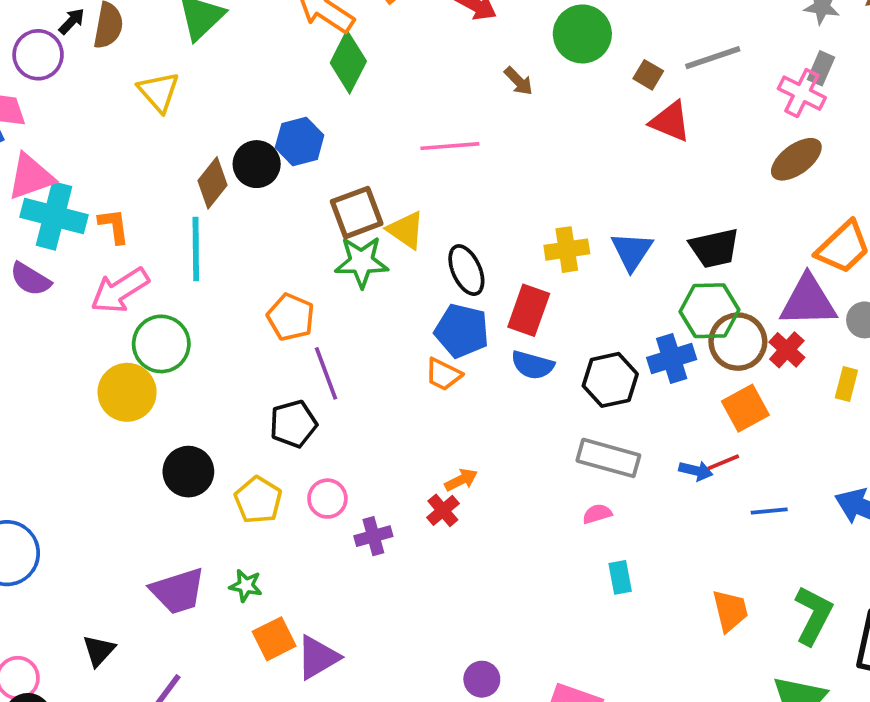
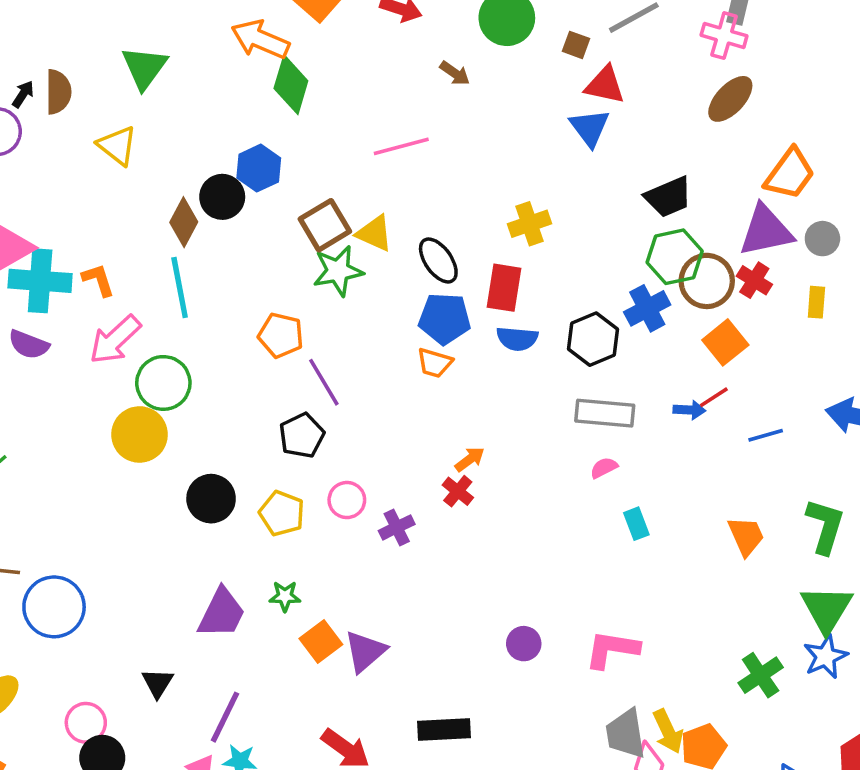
blue triangle: (632, 251) -> (590, 128), moved
purple trapezoid: (178, 591) -> (222, 613), turned -36

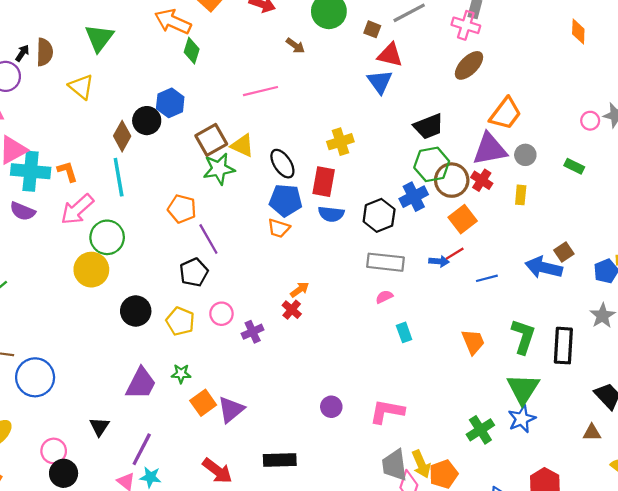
green diamond: (291, 85) -> (192, 51), size x0.7

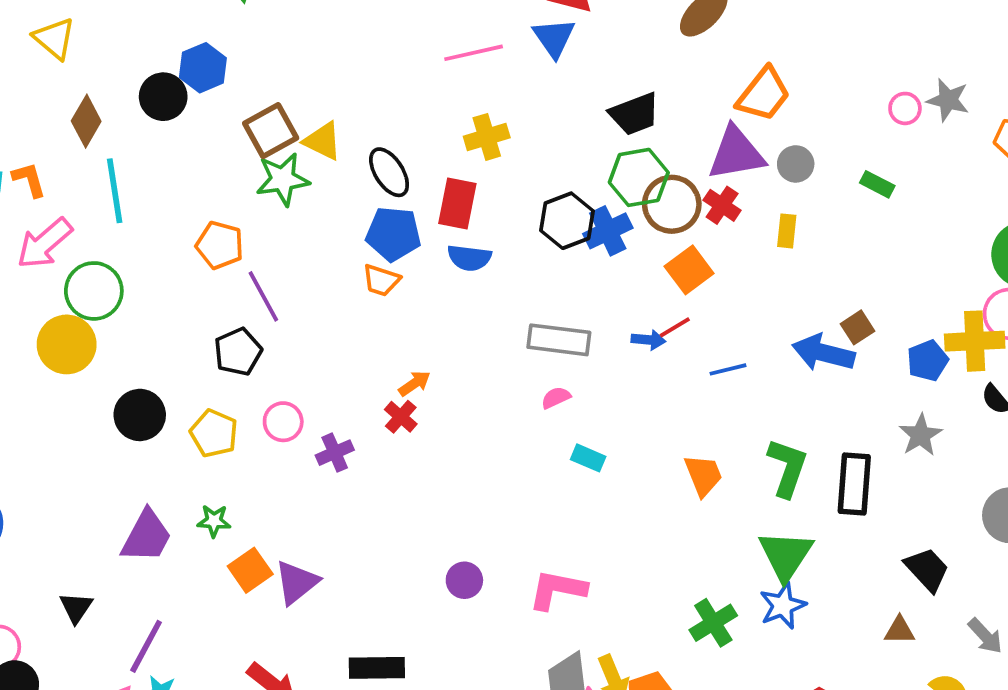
pink line: (261, 91) -> (474, 53), moved
brown diamond: (122, 136) -> (86, 121), moved
black hexagon: (379, 215) -> (567, 221), moved
cyan rectangle: (404, 332) -> (588, 458), turned -48

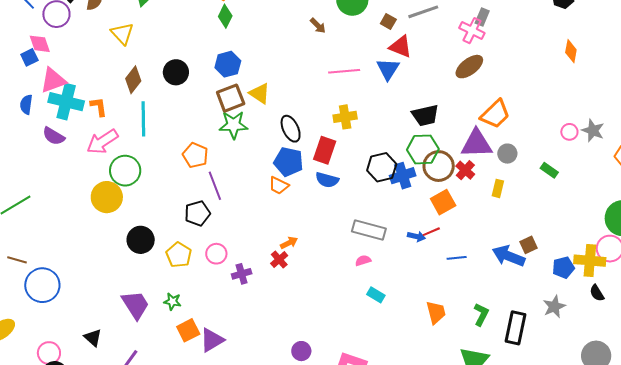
blue hexagon: (203, 68) -> (228, 64), moved
yellow triangle: (323, 141) -> (260, 93), moved
green L-shape: (787, 468) -> (481, 314), size x0.7
purple trapezoid: (147, 536) -> (135, 305), turned -68
black triangle: (76, 608) -> (93, 338), turned -30

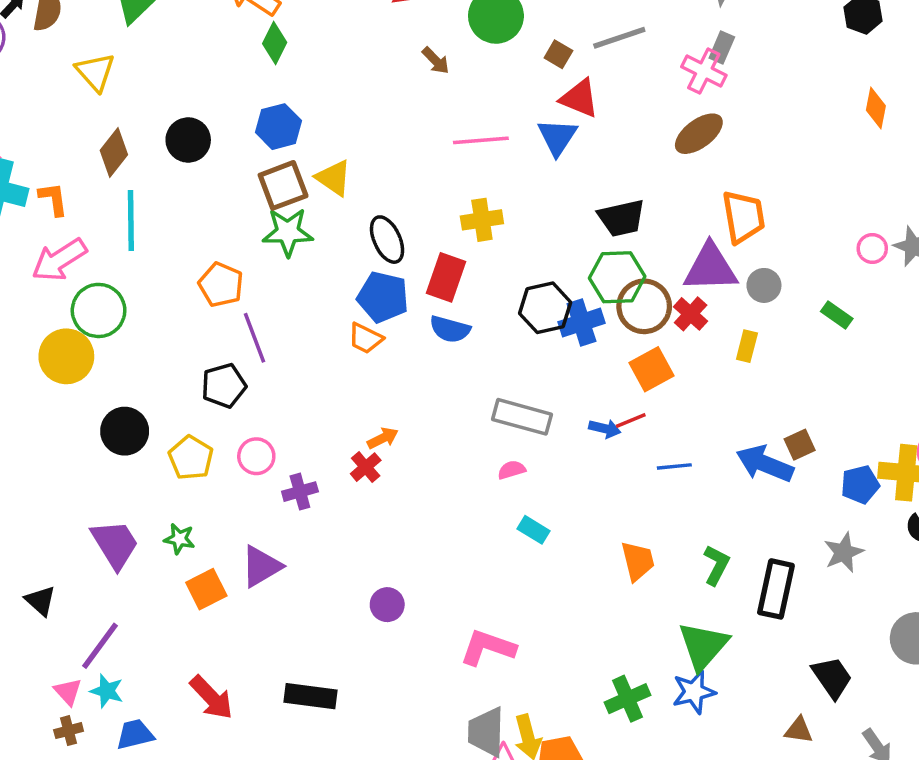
orange trapezoid: (495, 114) -> (743, 217), turned -56
purple triangle: (212, 340) -> (261, 566), moved
purple circle: (301, 351) -> (387, 605), moved

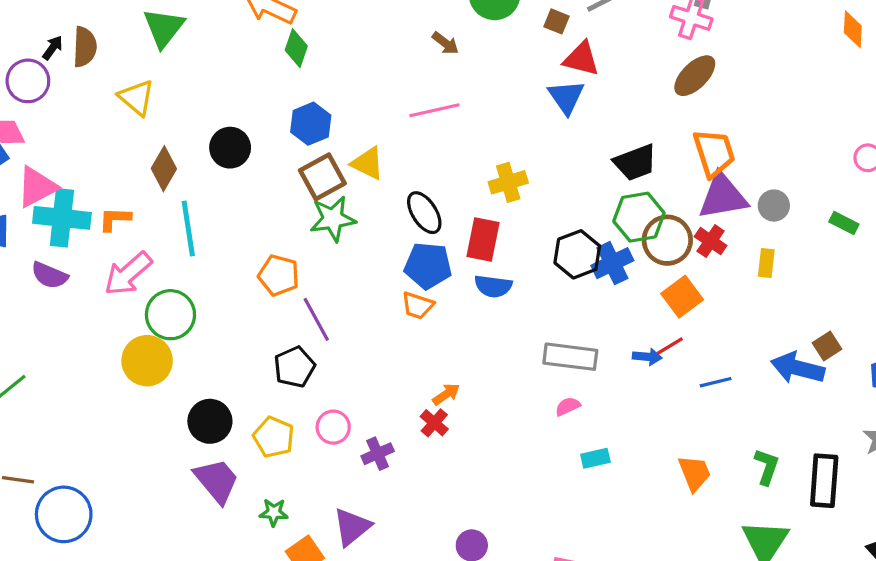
pink line: (481, 140) -> (434, 110), moved
orange L-shape: (53, 199) -> (115, 219), turned -72
orange trapezoid: (743, 217) -> (714, 153), moved
cyan rectangle: (533, 530) -> (595, 458), turned -36
purple trapezoid: (115, 544) -> (217, 481), moved

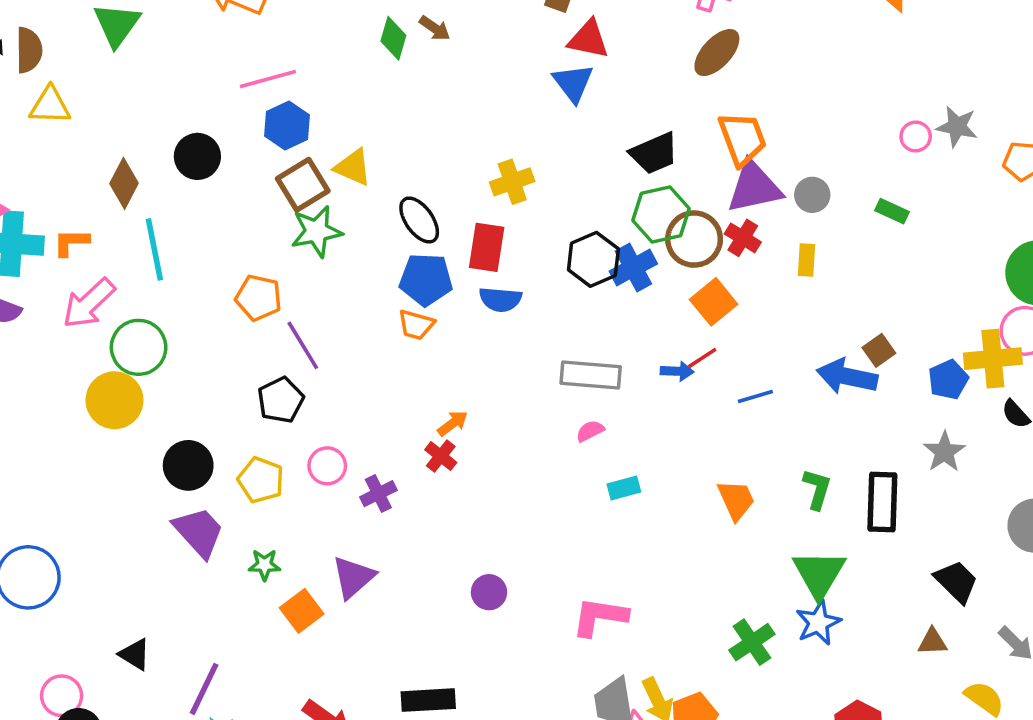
green diamond: (296, 48) -> (393, 38), moved
yellow triangle: (137, 98) -> (50, 106), moved, turned -36
pink line: (434, 110) -> (268, 79), moved

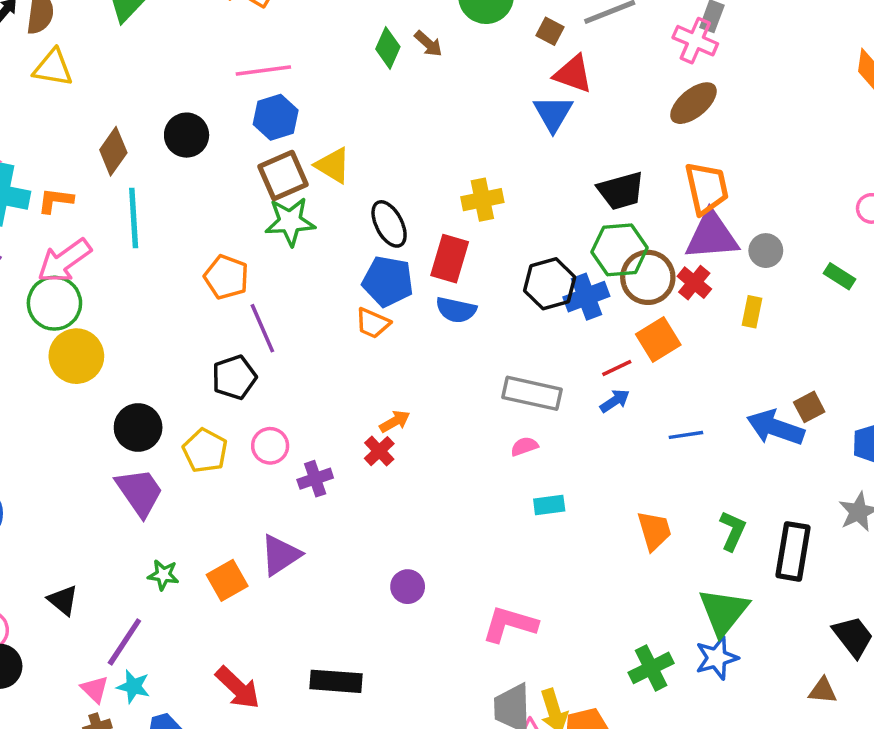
green circle: (139, 347) -> (54, 303), moved
red line: (702, 358) -> (617, 368), moved
blue arrow: (677, 371) -> (615, 401), turned -44
green star: (264, 565) -> (163, 575), moved

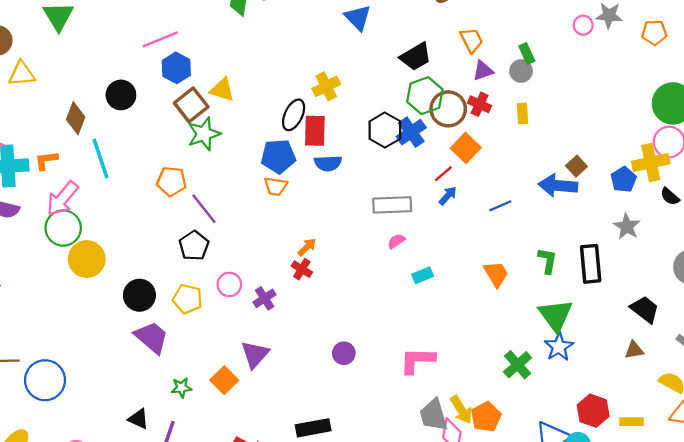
orange trapezoid: (707, 188) -> (471, 40), size x0.7
black ellipse: (389, 224) -> (294, 115), moved, turned 68
purple triangle: (712, 236) -> (483, 71), size x0.6
green rectangle: (840, 276) -> (527, 54), moved, turned 48
black triangle: (63, 600) -> (138, 419), moved

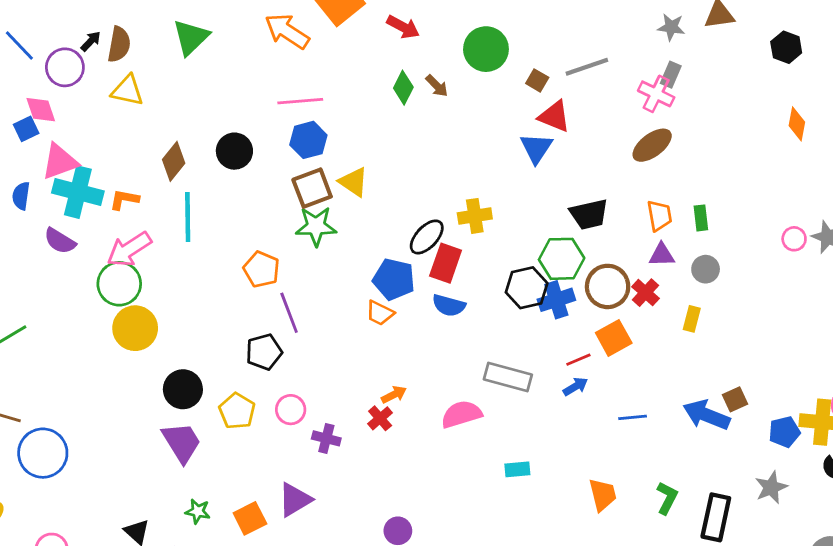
green rectangle: (527, 54) -> (701, 218), moved
green hexagon: (425, 96) -> (562, 259), moved
pink semicircle: (396, 241) -> (461, 414), moved, size x1.8
purple cross: (265, 298) -> (326, 438), turned 30

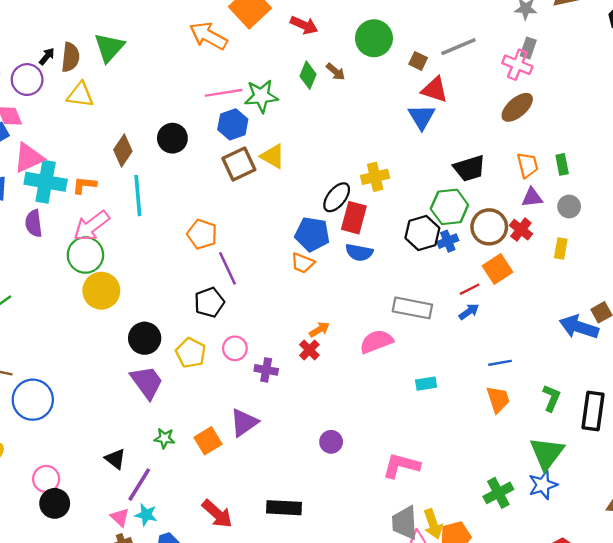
green triangle: (191, 37) -> (109, 48), moved
green star: (316, 226) -> (261, 96), moved
purple semicircle: (60, 241) -> (34, 223), turned 56
blue cross: (556, 300) -> (448, 241), size x0.7
blue line: (633, 417) -> (500, 363), moved

